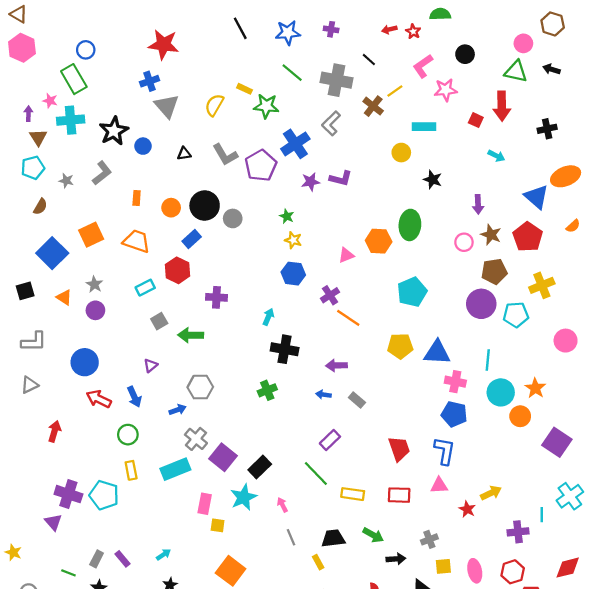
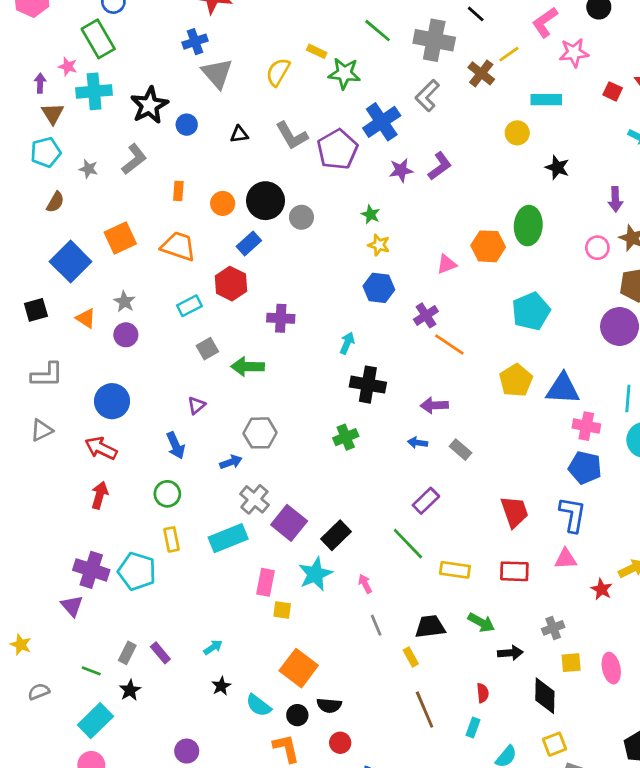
purple L-shape: (341, 178) -> (440, 166), turned -50
yellow pentagon: (400, 346) -> (516, 380), turned -30
red arrow: (99, 399) -> (101, 448), moved
red arrow: (54, 431) -> (100, 495), moved

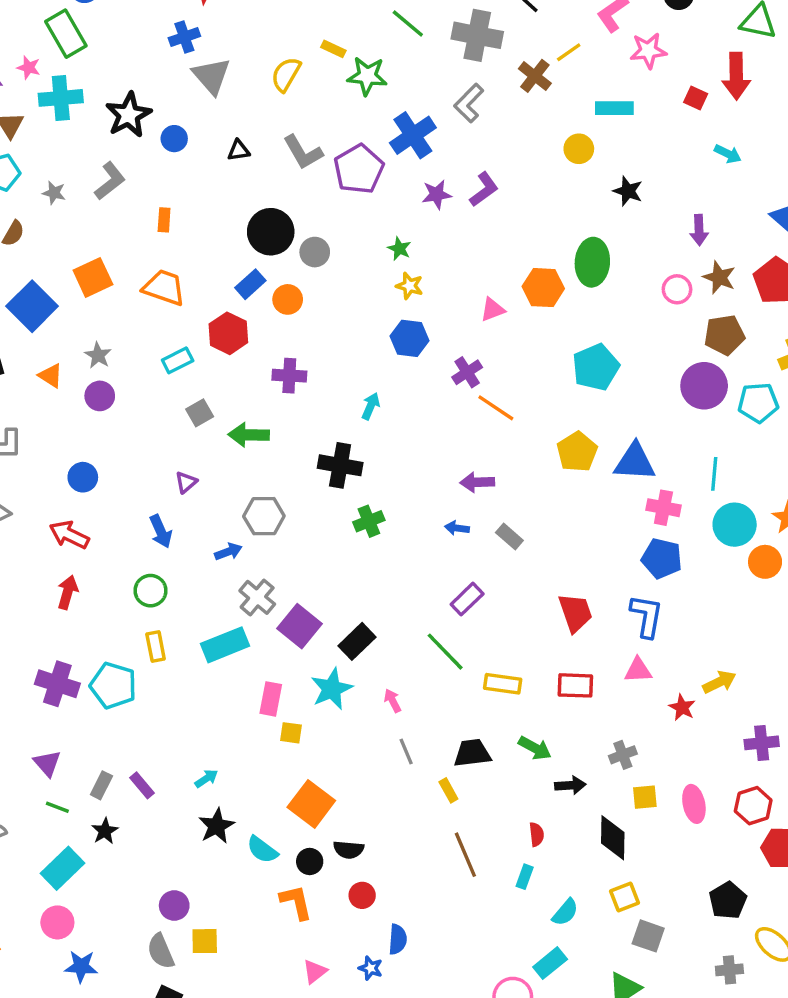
orange circle: (223, 203) -> (288, 299), moved
black cross: (368, 385) -> (340, 465), moved
blue circle: (112, 401) -> (83, 477), size x0.7
purple triangle: (72, 606) -> (47, 763), moved
black star: (221, 686) -> (217, 826), size x1.5

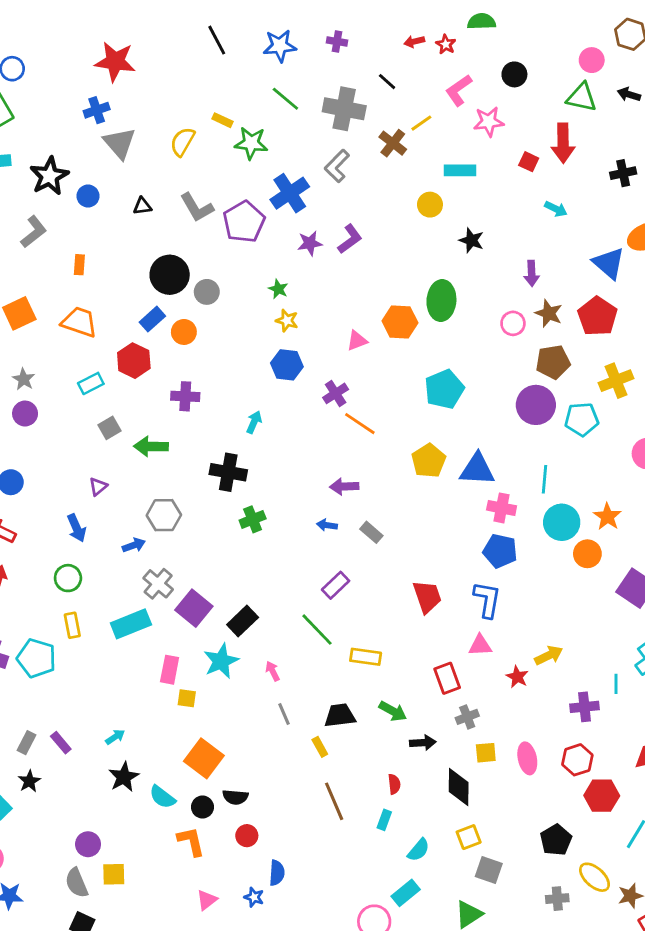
red rectangle: (575, 685) -> (447, 678), moved, turned 68

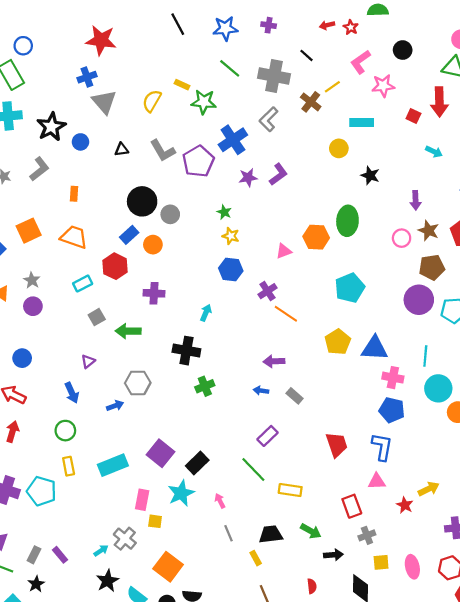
gray cross: (158, 584) -> (125, 539), moved

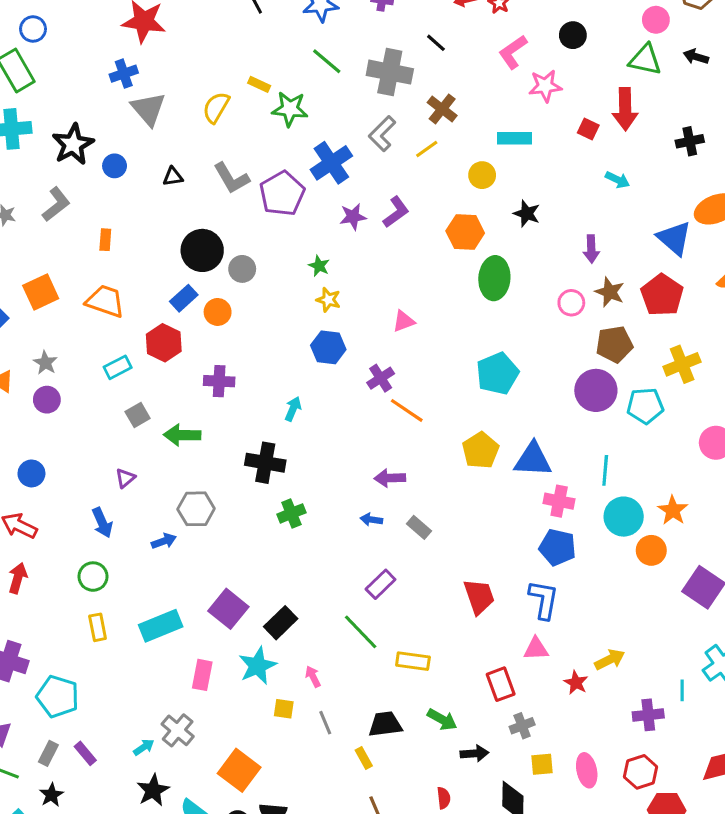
yellow line: (332, 87) -> (427, 149), moved
orange hexagon: (316, 237) -> (465, 232), moved
cyan pentagon: (42, 491) -> (58, 696), moved
yellow square: (155, 521) -> (284, 709), moved

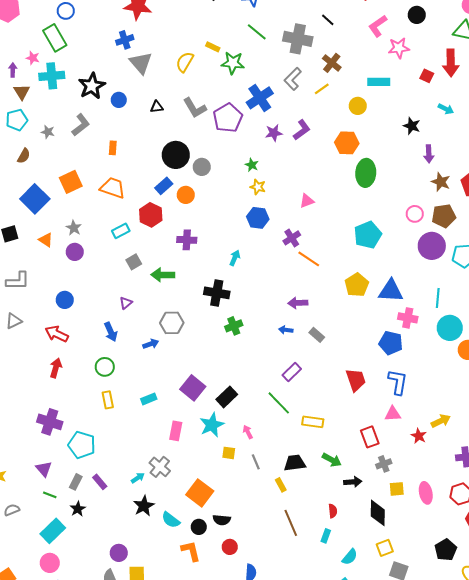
black star: (527, 214) -> (412, 126), moved
pink circle: (571, 303) -> (415, 214), moved
blue pentagon: (557, 547) -> (391, 343), moved
cyan rectangle: (161, 626) -> (149, 399), size x0.6

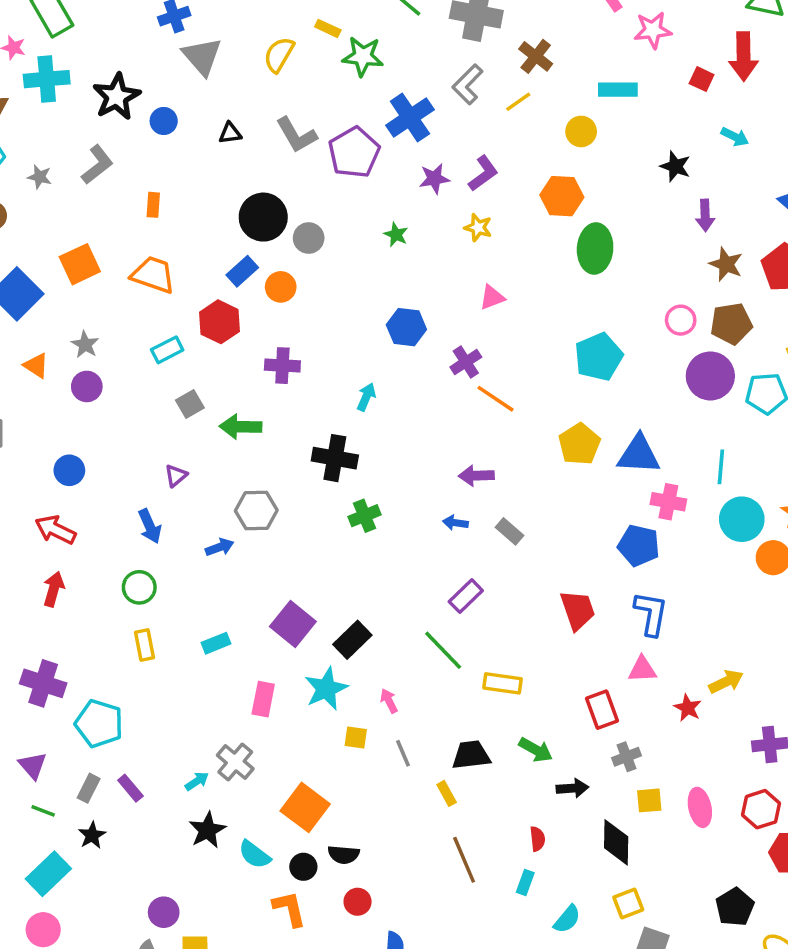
yellow star: (258, 187) -> (478, 228), moved

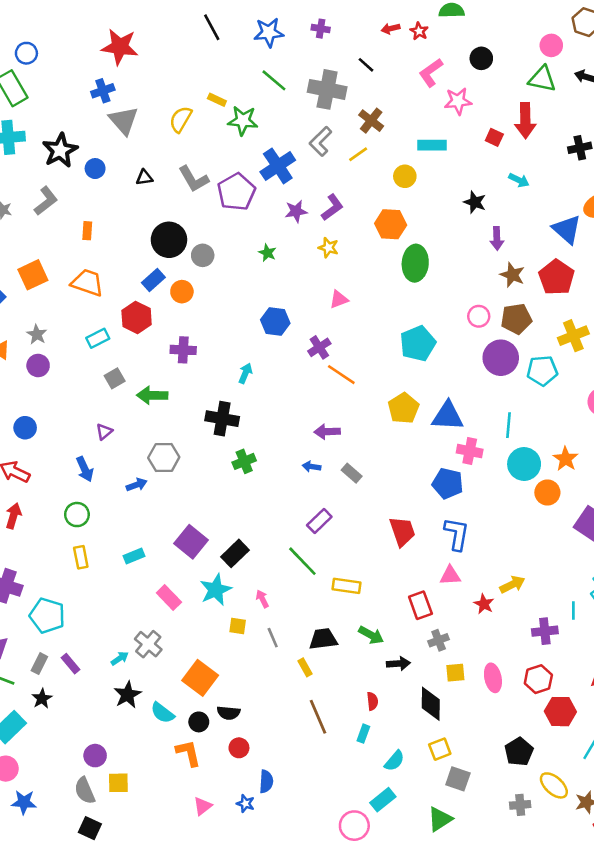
pink rectangle: (263, 699) -> (169, 597), turned -55

